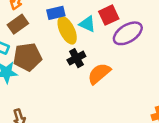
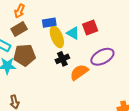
purple ellipse: (128, 33) -> (102, 57), moved

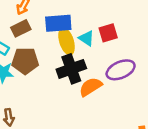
blue rectangle: (49, 23) -> (58, 23), size x1.5
black cross: (62, 59) -> (71, 69), size x1.6

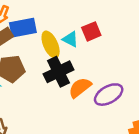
blue rectangle: (58, 23) -> (23, 28), moved
purple ellipse: (121, 70) -> (109, 95), moved

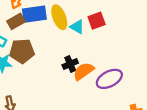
yellow ellipse: (51, 45) -> (59, 17), moved
black cross: (58, 72) -> (70, 64), moved, size x0.6

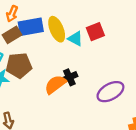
orange semicircle: (84, 71) -> (55, 84), moved

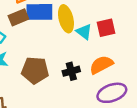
brown pentagon: (19, 65) -> (35, 70), moved
orange semicircle: (55, 84) -> (101, 65), moved

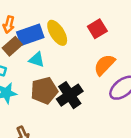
cyan triangle: (84, 32) -> (37, 60), moved
black cross: (71, 71) -> (70, 95), moved, size x1.5

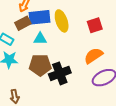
cyan triangle: (37, 60) -> (40, 39), turned -32

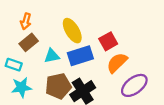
blue rectangle: (40, 17) -> (80, 56), moved
red square: (95, 25) -> (108, 41), moved

